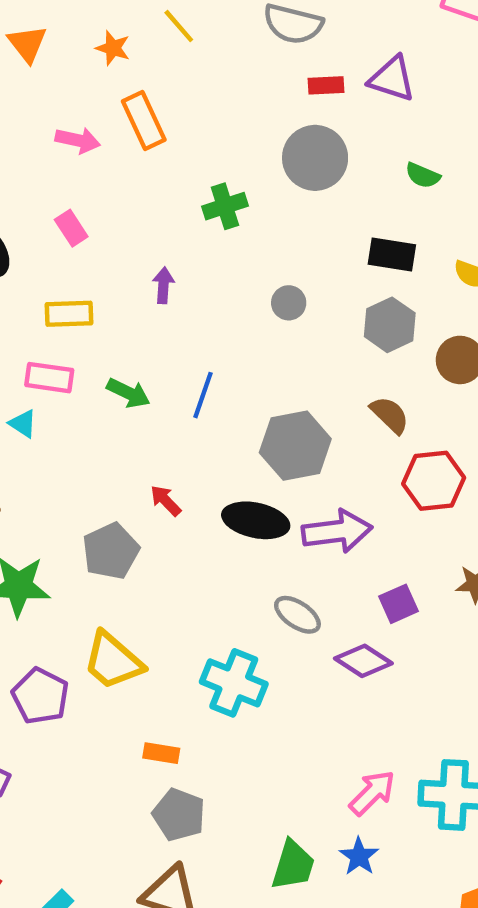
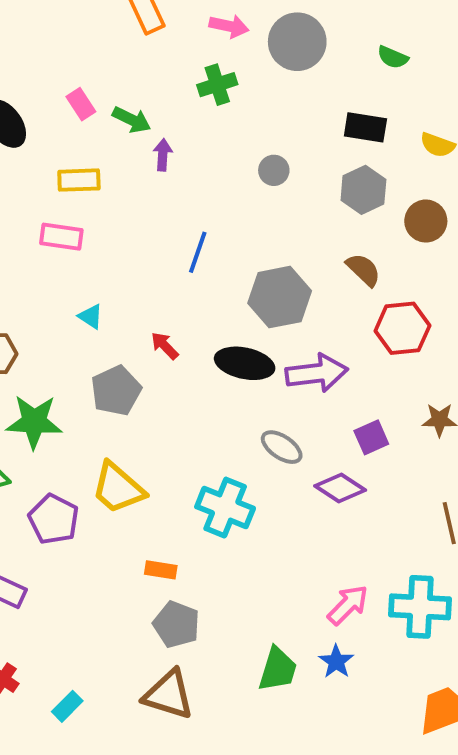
pink arrow: (78, 140) -> (229, 26), moved
green arrow: (128, 393) -> (132, 120), moved
cyan triangle: (23, 424) -> (91, 317), moved

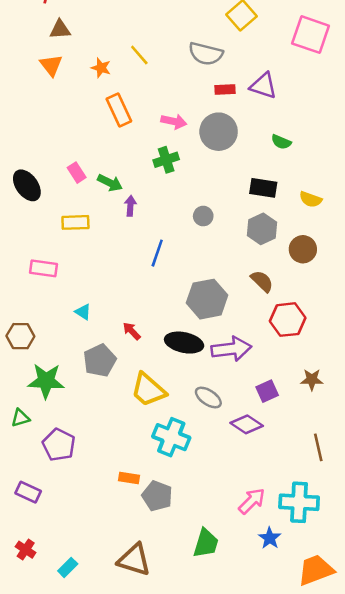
pink rectangle: (61, 237) -> (43, 268), moved
blue line: (198, 252) -> (157, 253), moved
yellow trapezoid: (118, 488) -> (148, 390), moved
gray pentagon: (176, 624) -> (157, 496), moved
blue star: (336, 661) -> (270, 538), moved

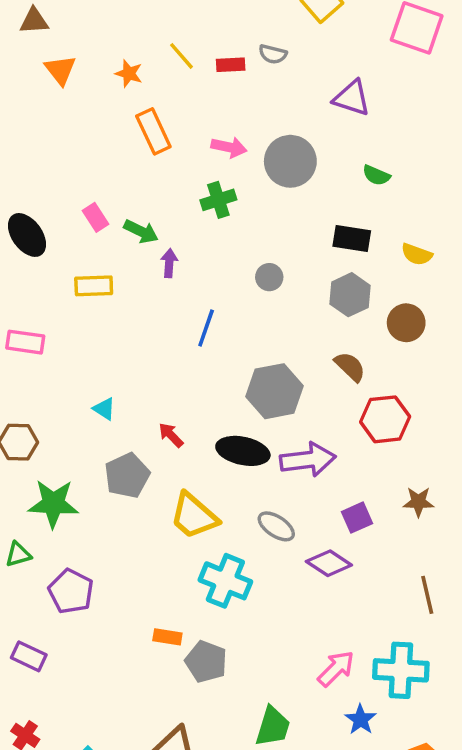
brown triangle: (60, 29) -> (34, 21), moved
gray semicircle: (206, 54) -> (273, 54), size x0.6
red rectangle: (225, 90) -> (231, 65), moved
pink rectangle: (43, 268) -> (25, 342), moved

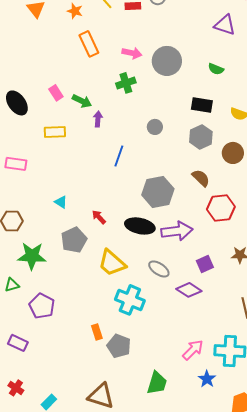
purple triangle: (352, 98) -> (225, 25), moved
orange rectangle: (167, 637) -> (97, 332), turned 63

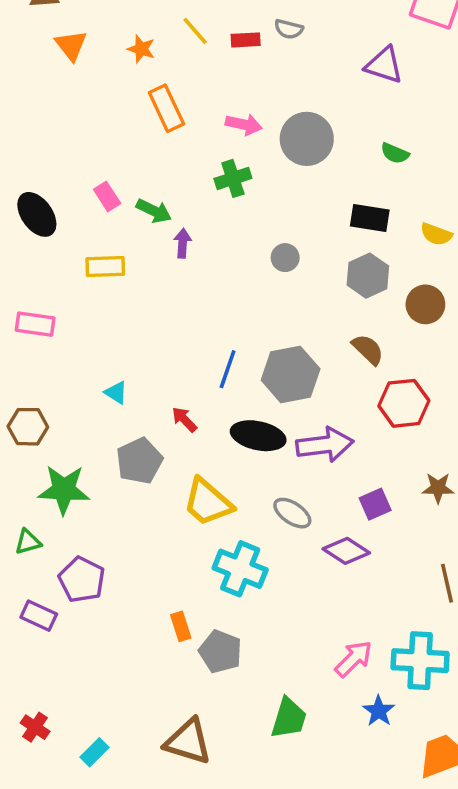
purple triangle: (225, 25) -> (384, 65), moved
blue line: (119, 156) -> (228, 369), moved
purple rectangle: (18, 343) -> (39, 616), moved

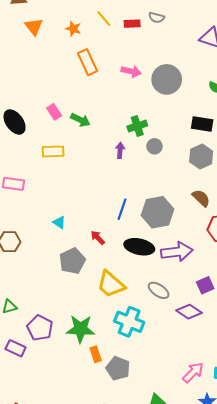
green cross: (233, 178) -> (137, 126), moved
purple arrow: (183, 243) -> (120, 150), moved
green star: (64, 490) -> (80, 329), moved

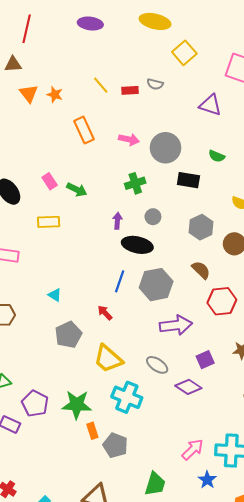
orange star: (73, 29) -> (55, 95), moved
black rectangle: (202, 124) -> (188, 180), moved
green cross: (137, 126) -> (135, 183), moved
red arrow: (98, 238) -> (105, 313), moved
black ellipse: (139, 247) -> (137, 245), moved

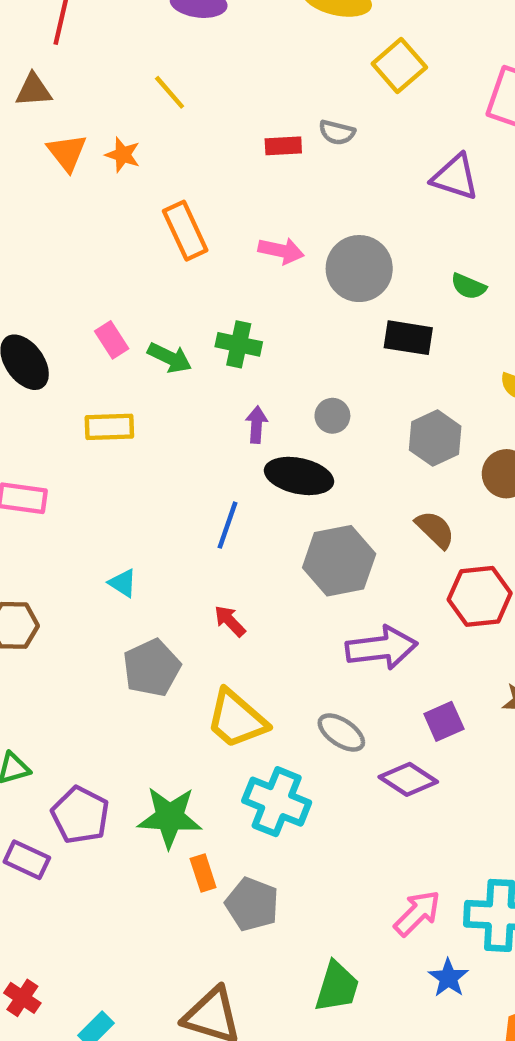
yellow line: (101, 85) -> (170, 92), moved
green cross: (135, 183) -> (239, 344), moved, turned 30
blue line: (120, 281) -> (228, 525), moved

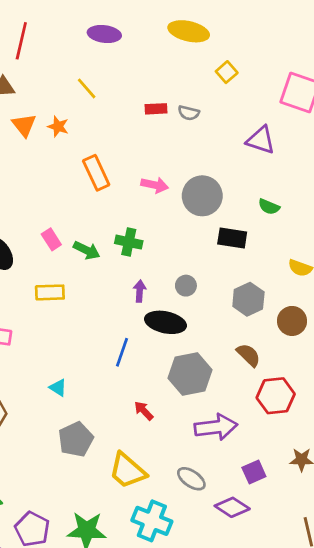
yellow square: (399, 66) -> (227, 72), size x0.7
red rectangle: (283, 146) -> (156, 109), moved
red arrow: (230, 621) -> (144, 411), moved

